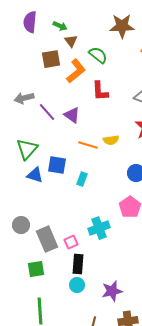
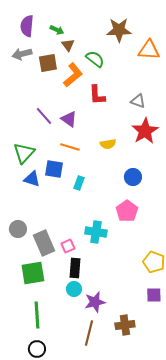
gray arrow: (24, 98) -> (22, 54), moved
orange line: (88, 145) -> (70, 147), moved
cyan cross: (99, 228) -> (96, 232), turned 30
green square: (36, 269) -> (33, 273), size x1.4
purple star: (112, 291) -> (95, 302), moved

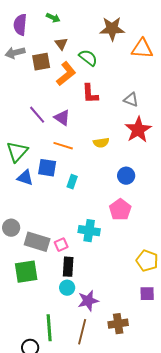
green arrow: (57, 30) -> (53, 18), moved
gray rectangle: (44, 243) -> (37, 242), turned -50
green line: (37, 315) -> (49, 328), moved

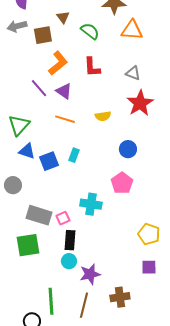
orange triangle: (142, 49) -> (132, 30), moved
orange L-shape: (66, 74) -> (58, 63), moved
blue square: (47, 168) -> (49, 161), moved, turned -30
gray circle: (11, 228) -> (13, 185), moved

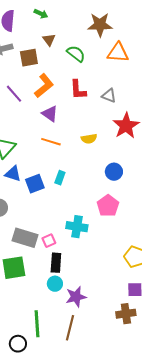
gray triangle: (133, 73) -> (109, 96), moved
purple line: (39, 88) -> (14, 94), moved
brown cross: (120, 297) -> (126, 314), moved

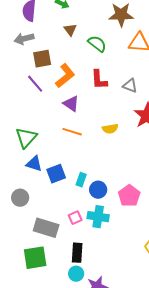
brown square: (29, 58) -> (42, 59), moved
blue circle: (114, 172) -> (98, 190), moved
cyan rectangle: (60, 178) -> (81, 180), moved
pink square: (49, 241) -> (75, 218), moved

